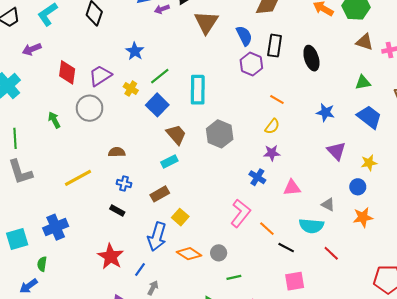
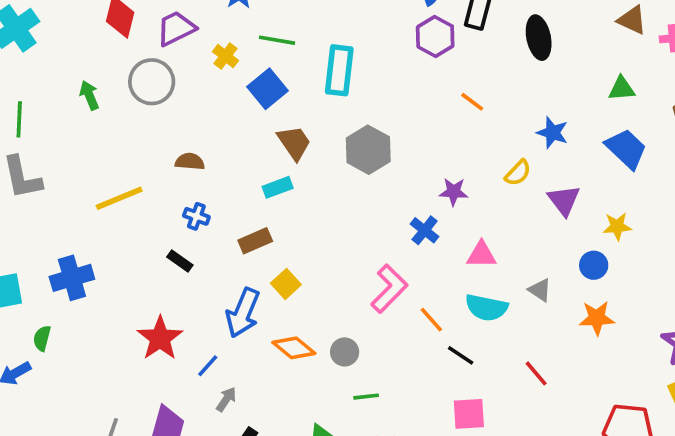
green line: (160, 76) -> (277, 40), turned 42
yellow semicircle: (272, 126) -> (518, 173), moved
cyan semicircle: (311, 226) -> (486, 308), moved

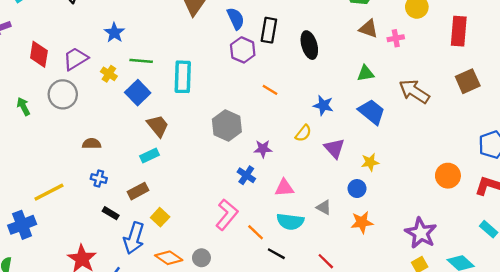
gray hexagon: (368, 150) -> (227, 126), moved
yellow line: (119, 198) -> (49, 192), moved
black rectangle: (180, 261) -> (111, 213), moved

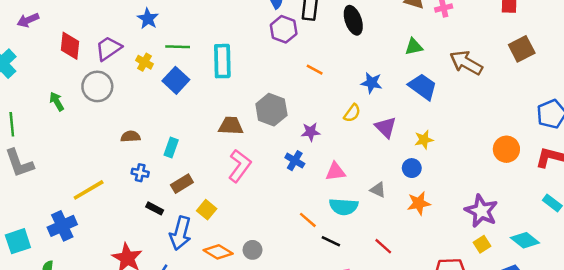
brown trapezoid: (158, 126) -> (231, 126), moved, turned -45
cyan rectangle: (149, 155) -> (171, 148), moved, turned -42
pink L-shape: (227, 215) -> (240, 166), moved

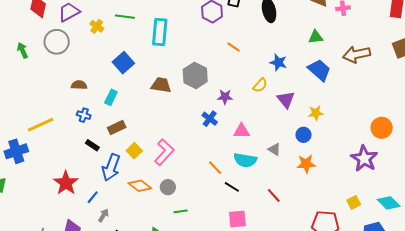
brown arrow: (466, 63) -> (356, 54), turned -48
blue square: (176, 80) -> (123, 63), moved
pink L-shape: (240, 166) -> (164, 152), moved
purple star: (481, 211) -> (364, 159), moved

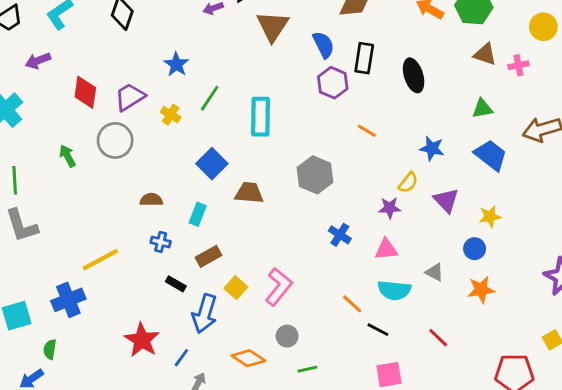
green line: (125, 17) -> (210, 98), turned -60
brown trapezoid: (161, 85) -> (249, 193), moved
purple star: (225, 97) -> (390, 208), moved
orange diamond: (140, 186) -> (248, 358), moved

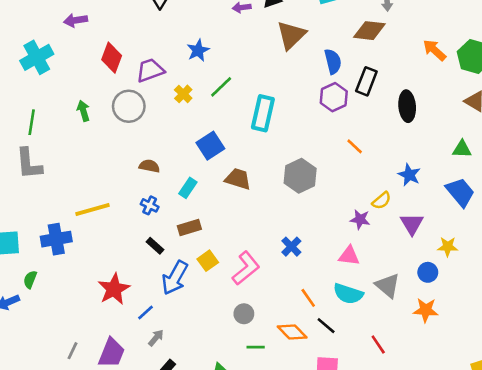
blue cross: (340, 235) -> (291, 247), moved
gray triangle: (435, 272) -> (388, 286), size x1.5
orange diamond: (248, 358) -> (292, 332), moved

